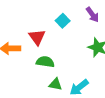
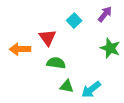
purple arrow: (92, 15) -> (105, 14), turned -105

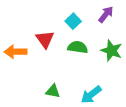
green semicircle: (56, 63) -> (78, 47), moved
green triangle: (67, 86) -> (53, 91), moved

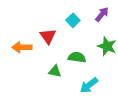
green semicircle: (78, 47) -> (77, 57), moved
green triangle: (53, 91) -> (55, 71), moved

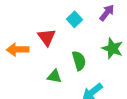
green semicircle: (77, 57) -> (79, 61), turned 66

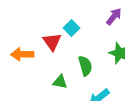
cyan square: (75, 19) -> (72, 28), moved

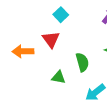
cyan square: (72, 28) -> (61, 15), moved

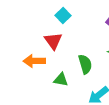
orange arrow: (23, 51) -> (34, 61), moved

